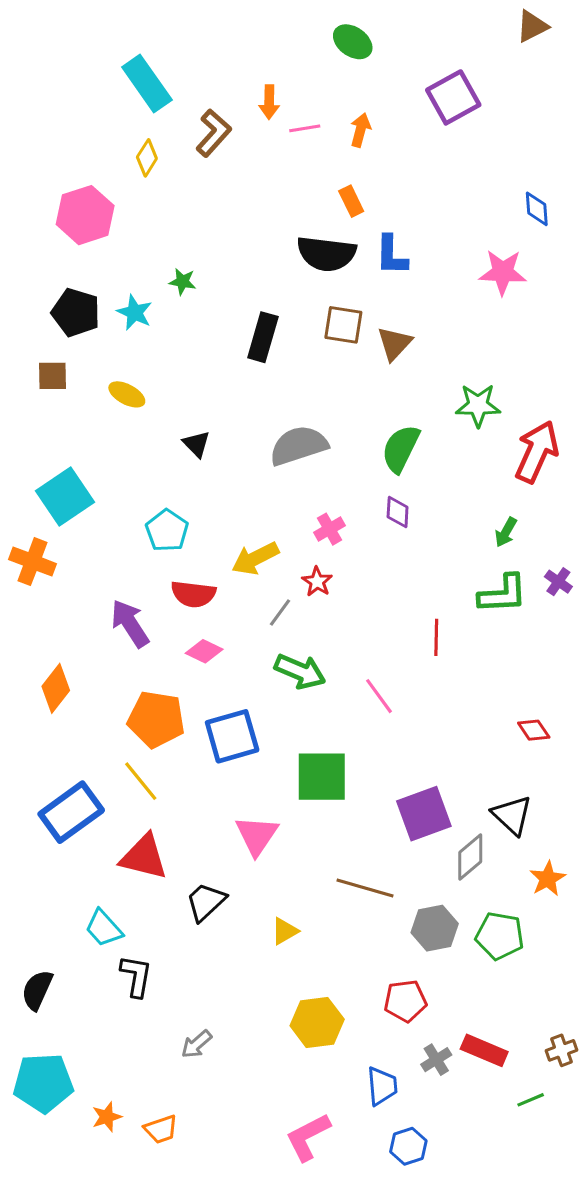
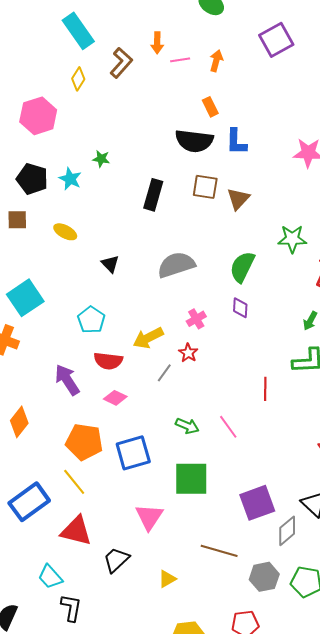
green arrow: (300, 671) -> (187, 426), moved, size x0.7

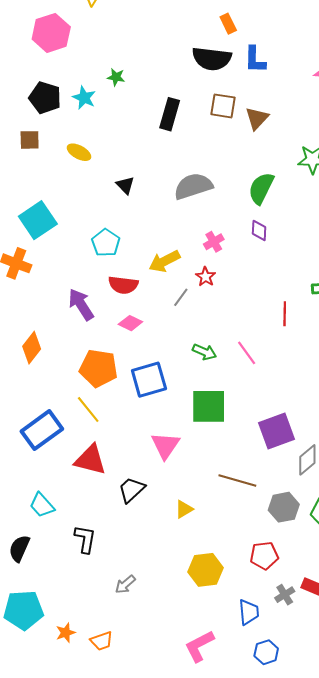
cyan trapezoid: (50, 577) -> (42, 505), moved

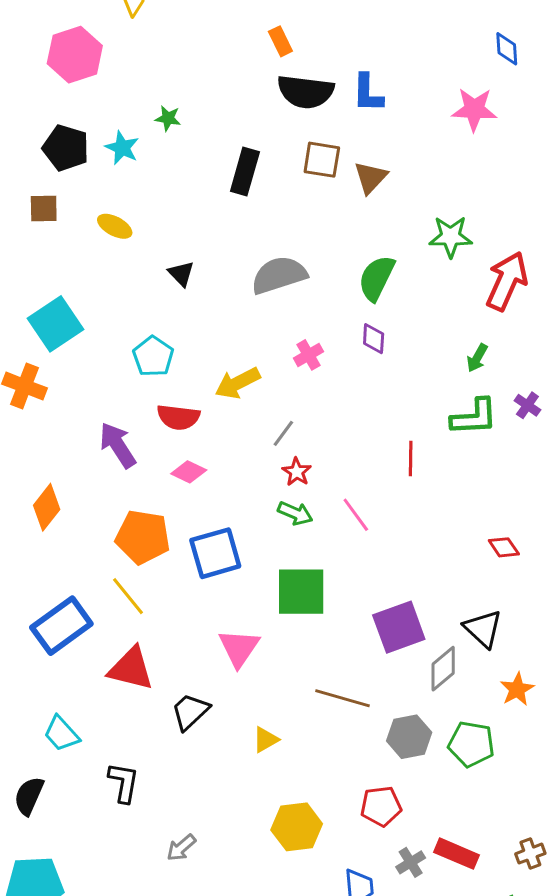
orange rectangle: (228, 24) -> (280, 41), moved
red star: (206, 277) -> (297, 472), moved
gray line: (181, 297) -> (283, 433), moved

